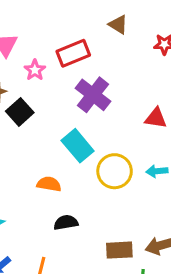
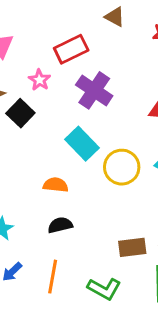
pink star: (35, 70) -> (40, 80), moved
black semicircle: (66, 222) -> (60, 225), moved

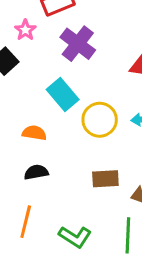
brown rectangle: (132, 247) -> (105, 179), moved

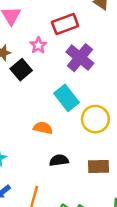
black semicircle: (36, 172) -> (59, 160), moved

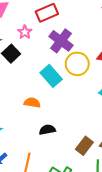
yellow circle: (95, 119) -> (77, 64), moved
brown rectangle: (98, 166) -> (84, 146), moved, turned -48

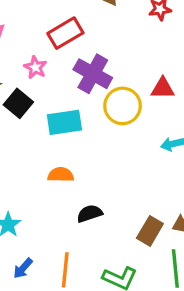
cyan rectangle: (51, 76) -> (64, 122), moved, turned -50

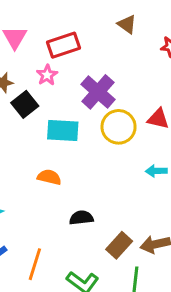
red rectangle: (65, 33) -> (63, 45), moved
black semicircle: (90, 214) -> (81, 218), moved

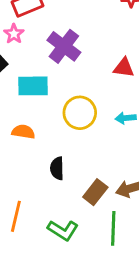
yellow circle: (119, 127) -> (80, 113), moved
black semicircle: (81, 218) -> (57, 168), turned -80

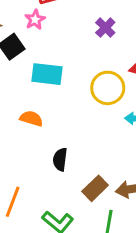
purple cross: (64, 46) -> (105, 28), moved, size x0.6
yellow circle: (80, 113) -> (108, 88), moved

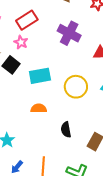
purple cross: (105, 28) -> (69, 33), size x1.6
yellow circle: (108, 88) -> (76, 87), moved

